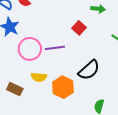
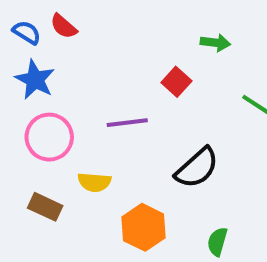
pink circle: (30, 49) -> (49, 137), moved
orange hexagon: (63, 87) -> (144, 227), moved

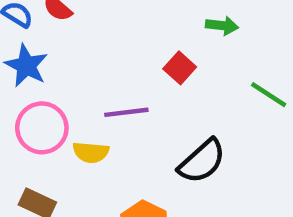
yellow semicircle: (94, 182) -> (91, 152), moved

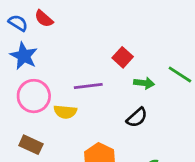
green arrow: (222, 26) -> (144, 83), moved
black semicircle: (202, 161) -> (137, 117), size x0.7

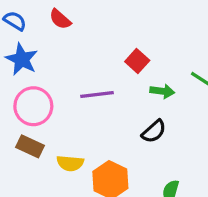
red semicircle: (44, 19) -> (60, 19), moved
yellow semicircle: (65, 112) -> (70, 163), moved
brown rectangle: (31, 145) -> (30, 146), moved

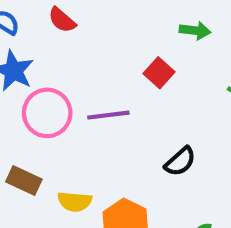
green arrow: (162, 91) -> (195, 31), moved
pink circle: (33, 106) -> (47, 113), moved

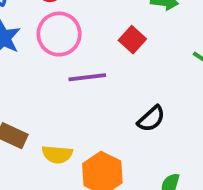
pink circle: (47, 113) -> (59, 34), moved

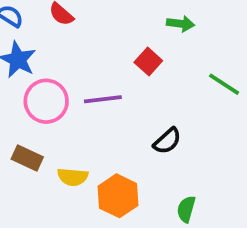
pink circle: (59, 34) -> (46, 101), moved

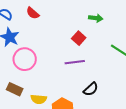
purple line: (103, 99) -> (75, 62), moved
black semicircle: (167, 141) -> (91, 89), moved

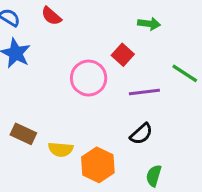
pink circle: (25, 59) -> (89, 78), moved
purple line: (75, 62) -> (144, 92), moved

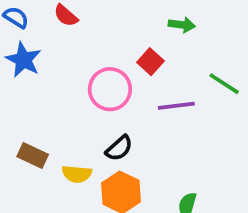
black semicircle: (141, 134) -> (119, 148), moved

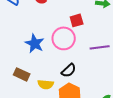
blue star: (23, 60) -> (35, 43), moved
red square: (150, 62) -> (77, 20), moved, turned 32

